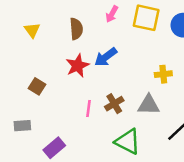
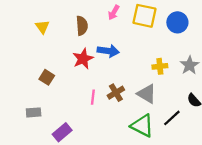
blue arrow: (106, 57) -> (108, 51), turned -135
gray triangle: (149, 105) -> (147, 94), turned 30
green triangle: (128, 142) -> (142, 126), moved

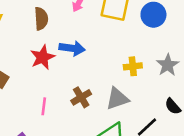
gray triangle: (147, 94) -> (117, 99), turned -50
pink line: (93, 97) -> (44, 106), moved

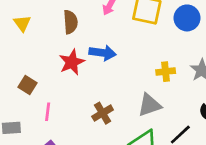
brown cross: (81, 97) -> (103, 113), moved
pink line: (44, 106) -> (48, 112), moved

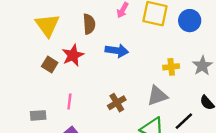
yellow triangle: (22, 23) -> (47, 25), size x1.6
red star: (72, 62) -> (73, 55), moved
brown square: (28, 85) -> (50, 65), moved

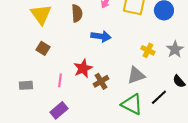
red star: (73, 55) -> (83, 68), moved
yellow cross: (171, 67) -> (148, 50), turned 32
gray rectangle: (38, 115) -> (26, 85), moved

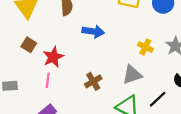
red star: (83, 68) -> (53, 57), moved

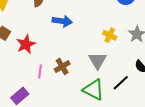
gray triangle: (132, 75) -> (98, 60), turned -42
pink line: (48, 80) -> (40, 72), moved

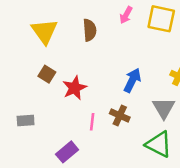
blue arrow: (62, 21) -> (132, 80), moved, turned -72
brown cross: (62, 67) -> (120, 115), turned -35

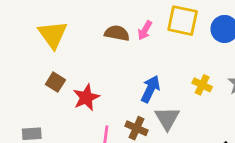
pink arrow: (126, 15) -> (145, 30), moved
brown semicircle: (90, 30) -> (117, 33), moved, turned -75
gray triangle: (164, 108) -> (167, 118), moved

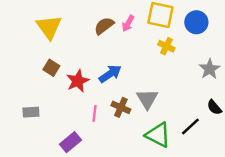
brown semicircle: (117, 33) -> (104, 26), turned -48
yellow cross: (202, 85) -> (166, 46), moved
blue arrow: (150, 89) -> (110, 74), moved, turned 30

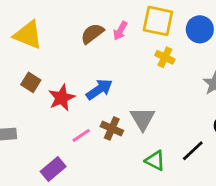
yellow triangle: (49, 27) -> (28, 35), turned -32
pink line: (94, 113) -> (81, 135), turned 49
green triangle: (158, 135) -> (155, 161), size x0.7

